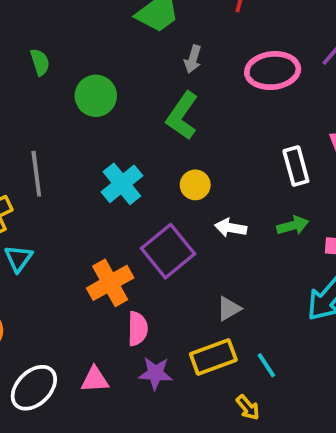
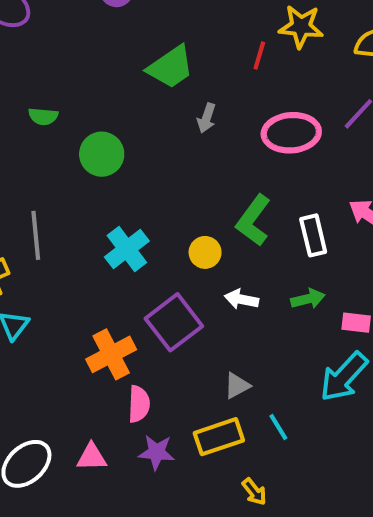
green semicircle: (40, 62) -> (43, 116), turned 112
green L-shape: (182, 116) -> (253, 220), moved
cyan line: (266, 365) -> (278, 427), moved

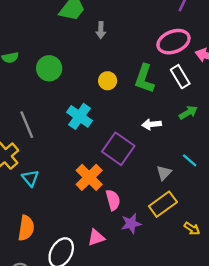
pink ellipse: (291, 133) -> (173, 42), moved
yellow circle: (205, 252) -> (108, 81), moved
cyan line: (278, 427) -> (190, 160), moved

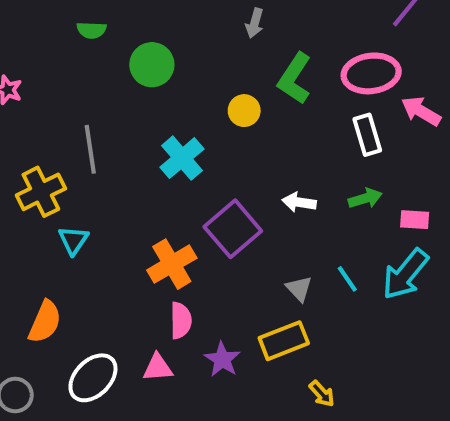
green L-shape: (144, 79) -> (295, 78), moved
gray triangle: (164, 173) -> (299, 289), turned -42
pink semicircle: (113, 200) -> (181, 320), moved
purple star: (131, 224) -> (222, 359), turned 30

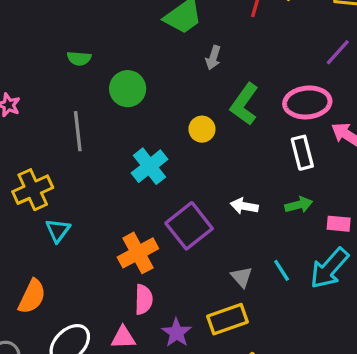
gray line: (90, 149) -> (78, 131), moved

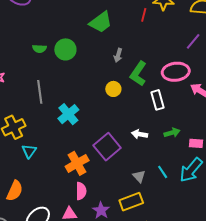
gray arrow: (213, 58) -> (118, 55), moved
green circle: (128, 89) -> (65, 49), moved
white rectangle: (302, 153) -> (157, 100), moved
cyan cross: (149, 166) -> (68, 114), moved

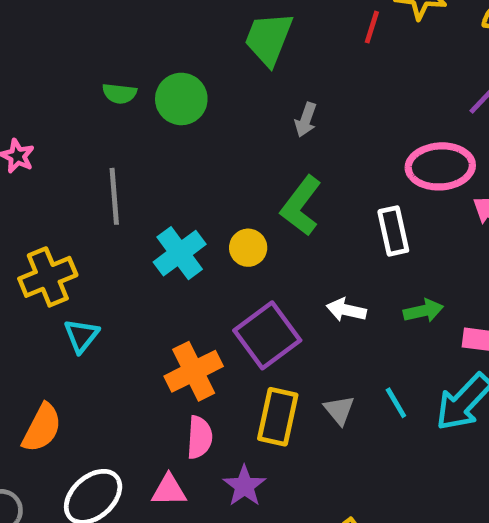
green trapezoid: (101, 22) -> (269, 39), turned 145
green L-shape: (138, 74) -> (301, 206), moved
yellow circle: (113, 89) -> (248, 248), moved
yellow rectangle: (131, 202) -> (278, 417), moved, turned -60

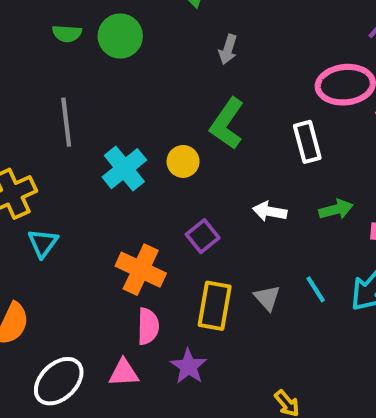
purple square: (267, 335) -> (203, 236), size x0.6
orange cross: (194, 371) -> (141, 270), turned -36

